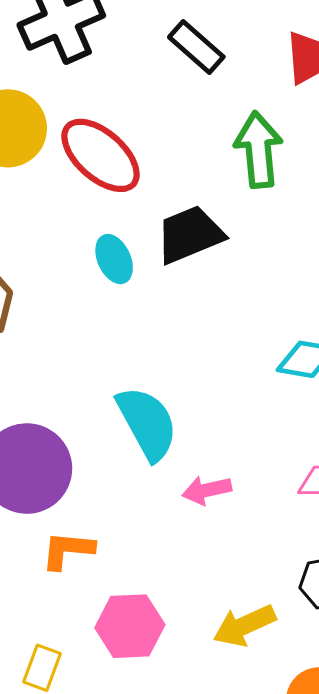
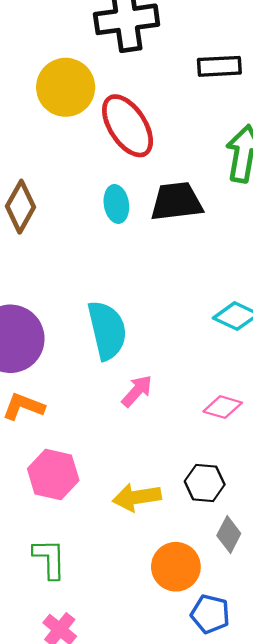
black rectangle: (196, 47) -> (219, 66), turned -60
pink arrow: (207, 490) -> (137, 391), turned 129

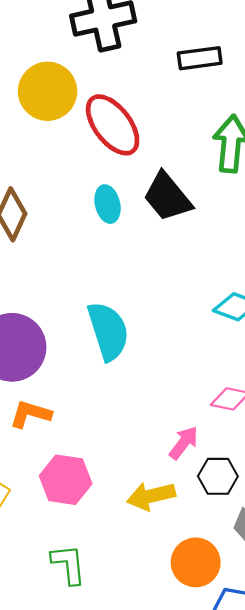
black trapezoid: (176, 202) -> (167, 197), turned -118
pink arrow: (137, 391) -> (184, 443), moved

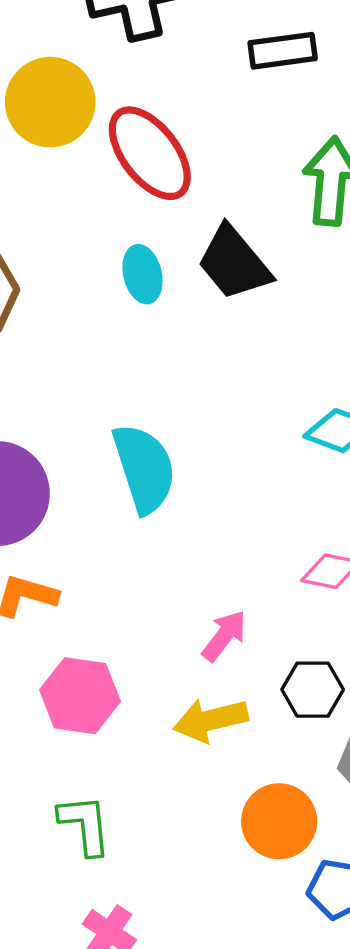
pink arrow: (184, 443) -> (224, 636), moved

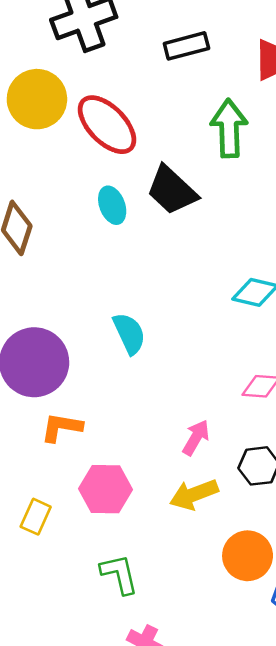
cyan semicircle: (144, 468) -> (129, 333), size x0.7

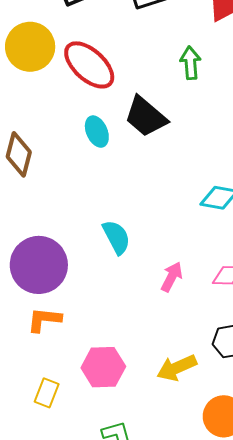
green arrow: (229, 128) -> (190, 63), size x0.7
orange L-shape: (61, 427) -> (44, 320), moved
pink arrow: (196, 438) -> (172, 277), moved

